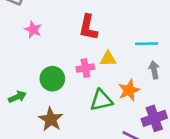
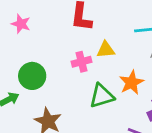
green circle: (52, 79) -> (32, 76), moved

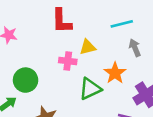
pink cross: (82, 62) -> (68, 61), turned 30

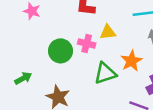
green circle: (26, 80) -> (60, 51), moved

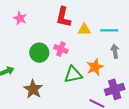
yellow triangle: (108, 32) -> (84, 30), moved

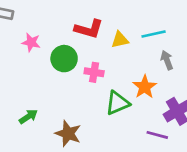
red L-shape: (63, 17) -> (89, 29), turned -75
green circle: (39, 53) -> (64, 59), moved

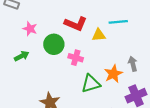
cyan line: (154, 34) -> (118, 22), moved
gray arrow: (167, 60) -> (133, 64), moved
green arrow: (28, 117) -> (22, 56), moved

